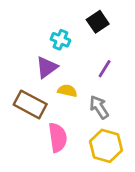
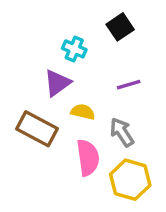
purple line: (105, 69) -> (129, 85), turned 42
pink semicircle: (58, 138) -> (88, 158), moved

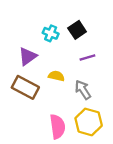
black square: (120, 27) -> (77, 30), moved
purple triangle: (57, 83) -> (28, 56), moved
pink semicircle: (88, 158) -> (58, 127), moved

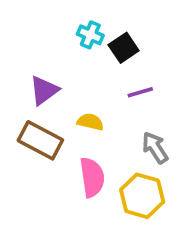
cyan cross: (51, 33) -> (90, 35), moved
gray arrow: (83, 90) -> (155, 148), moved
pink semicircle: (58, 127) -> (92, 177), moved

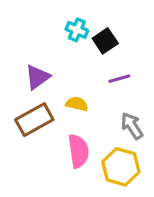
brown rectangle: (40, 140) -> (34, 120), turned -57

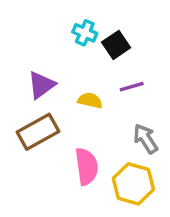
yellow semicircle: (77, 104) -> (90, 101), moved

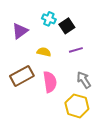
purple triangle: (41, 85) -> (20, 31), moved
yellow semicircle: (90, 101) -> (44, 52), moved
pink semicircle: (87, 166) -> (50, 82), moved

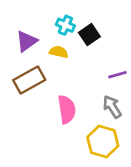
purple line: (76, 50) -> (118, 75), moved
yellow semicircle: (44, 52) -> (59, 52), moved
brown rectangle: (22, 76) -> (29, 80), moved

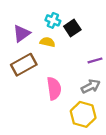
gray arrow: (112, 107) -> (91, 86), turned 96

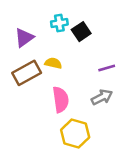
cyan cross: (53, 20) -> (59, 23), turned -32
yellow semicircle: (47, 42) -> (53, 63), moved
yellow hexagon: (83, 114) -> (75, 134), moved

